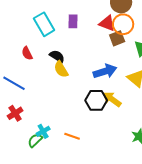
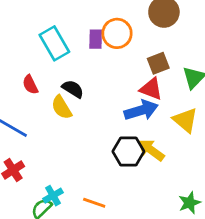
red triangle: (107, 23) -> (151, 89), moved
orange circle: (123, 24) -> (117, 33), moved
yellow semicircle: (61, 69) -> (61, 107), moved

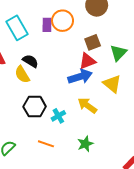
red triangle: (151, 89) -> (87, 61), turned -42
black hexagon: (128, 151) -> (35, 107), moved
cyan cross: (53, 196) -> (58, 116), moved
green star: (190, 203) -> (85, 144), moved

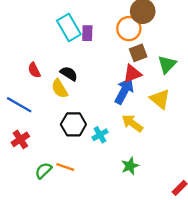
orange circle: (63, 21) -> (129, 29), moved
cyan rectangle: (17, 28) -> (69, 27), moved
blue arrow: (80, 77) -> (124, 91), turned -45
orange line: (46, 144) -> (65, 167), moved

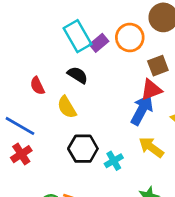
orange circle: (129, 29) -> (130, 38), moved
purple rectangle: (87, 33) -> (99, 43), turned 49
black semicircle: (69, 74) -> (78, 75), moved
red cross: (20, 139) -> (21, 154), moved

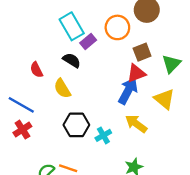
purple rectangle: (99, 43) -> (88, 42), moved

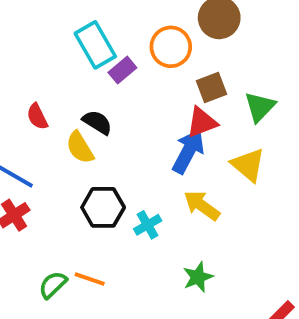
black semicircle: (72, 60) -> (97, 122), moved

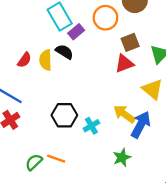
red semicircle: (37, 116) -> (24, 60), turned -119
black semicircle: (97, 122) -> (64, 52), moved
yellow semicircle: (80, 147) -> (46, 60), moved, turned 30
blue arrow: (188, 151) -> (141, 125), moved

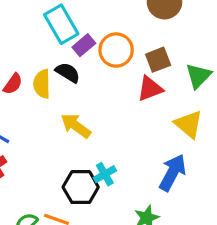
orange circle: (105, 18) -> (116, 50), moved
yellow arrow: (124, 114) -> (76, 126), moved
black hexagon: (64, 115) -> (81, 187), moved

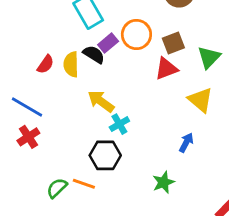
purple rectangle: (84, 45) -> (108, 43), moved
blue arrow: (173, 173) -> (186, 143), size x0.6
cyan cross: (105, 174) -> (119, 124), moved

